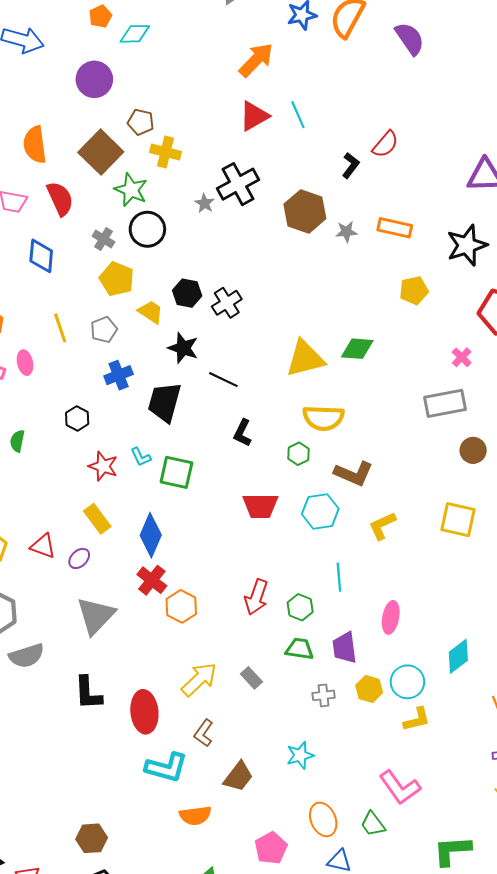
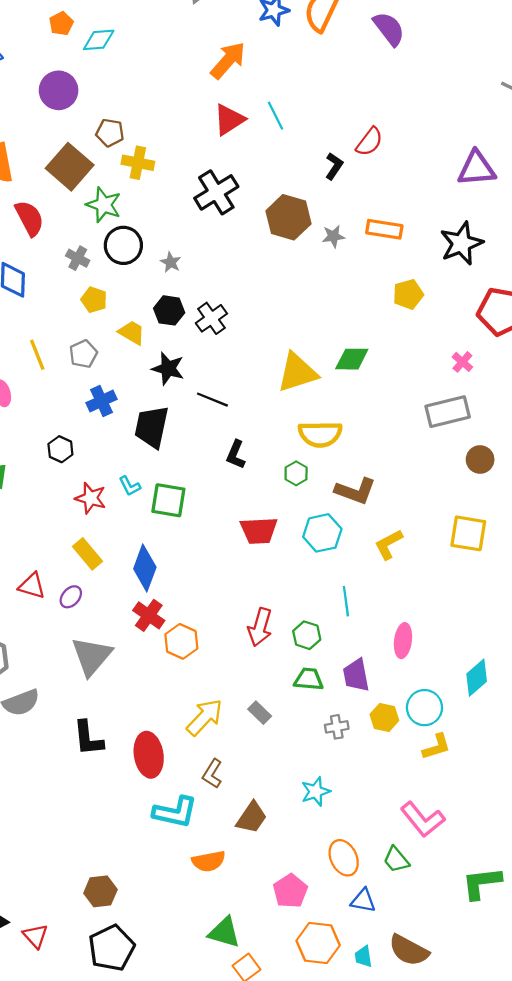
gray star: (205, 203) -> (171, 262), moved
yellow pentagon: (117, 279) -> (94, 300), size x0.7

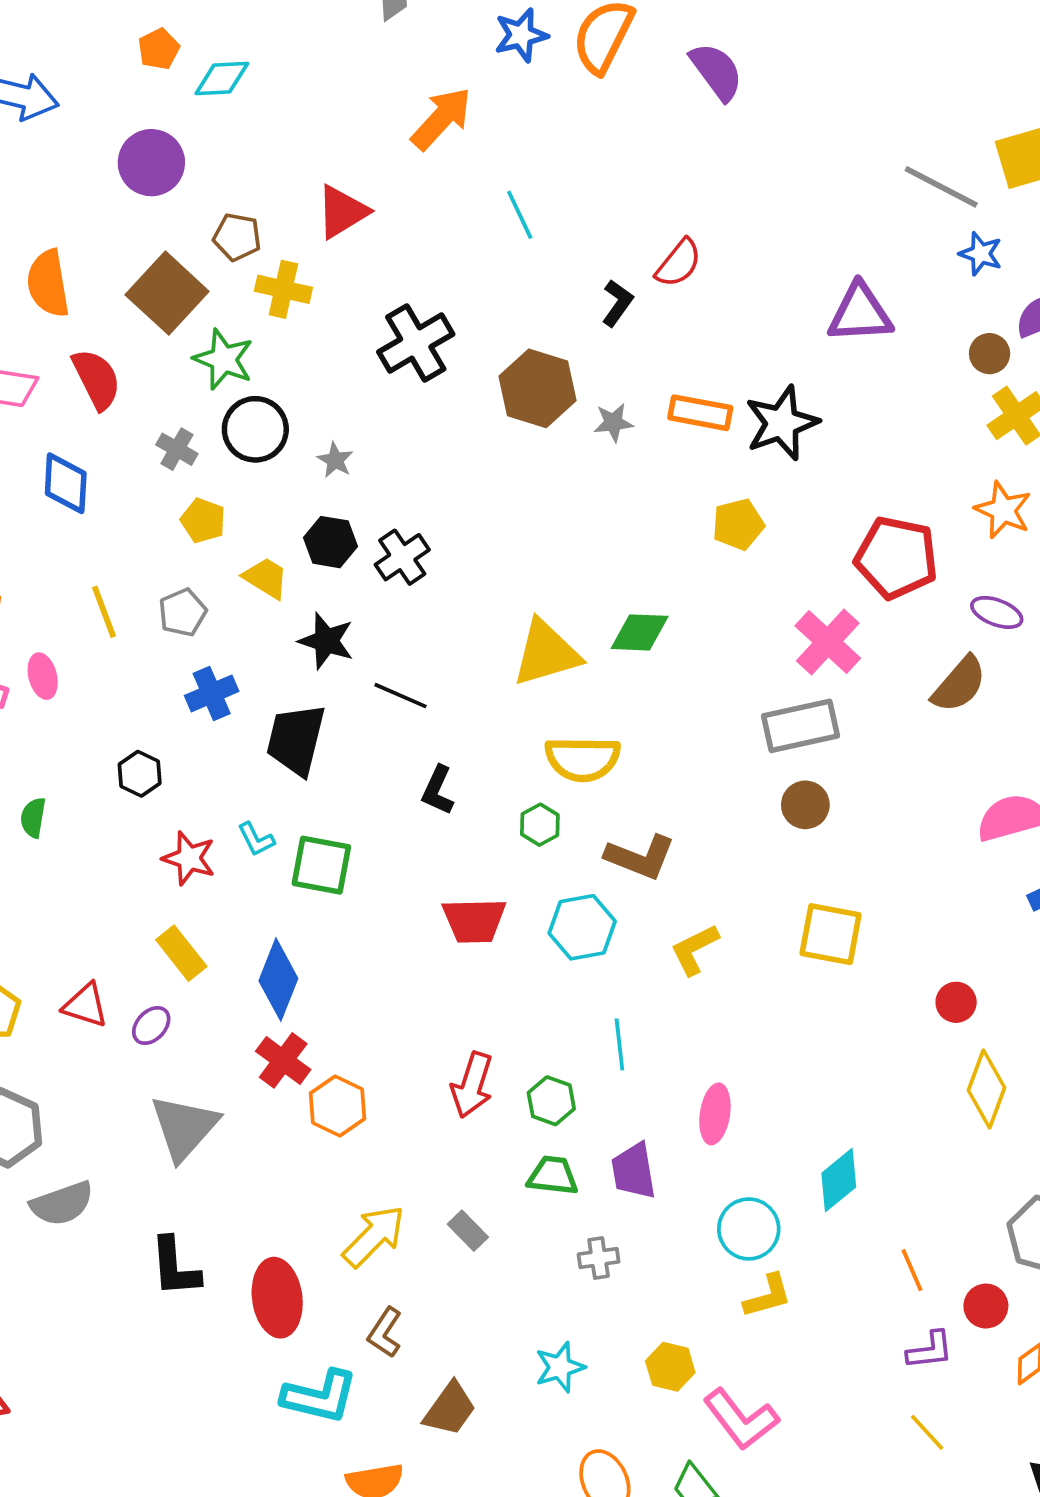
red triangle: (229, 120) -> (342, 212), moved
black star: (461, 243) -> (782, 423), moved
pink cross: (462, 362) -> (828, 642), size x1.8
brown circle: (480, 459) -> (805, 805), moved
yellow hexagon: (384, 717) -> (670, 1367), moved

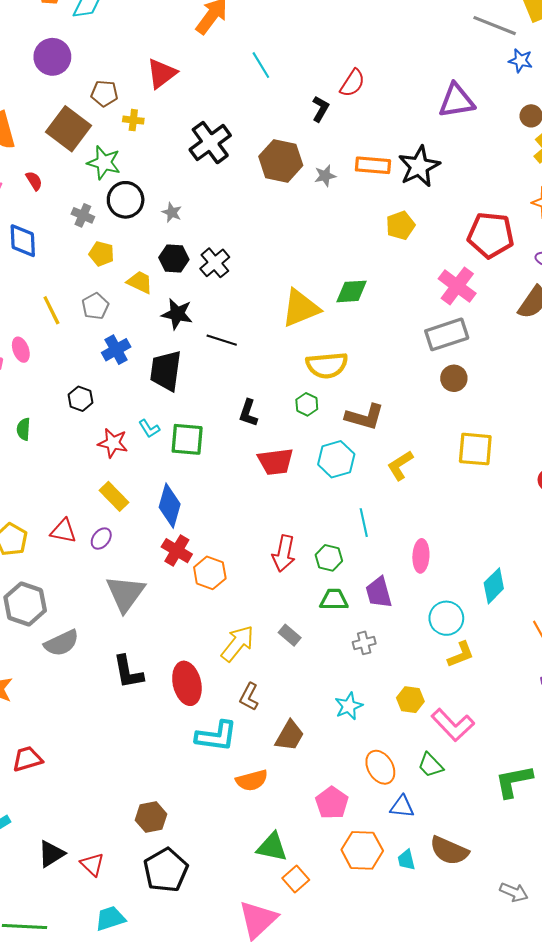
yellow cross: (283, 289) -> (133, 120), size x0.7
red semicircle: (97, 379) -> (34, 181), size x0.6
black L-shape: (438, 790) -> (248, 413), moved

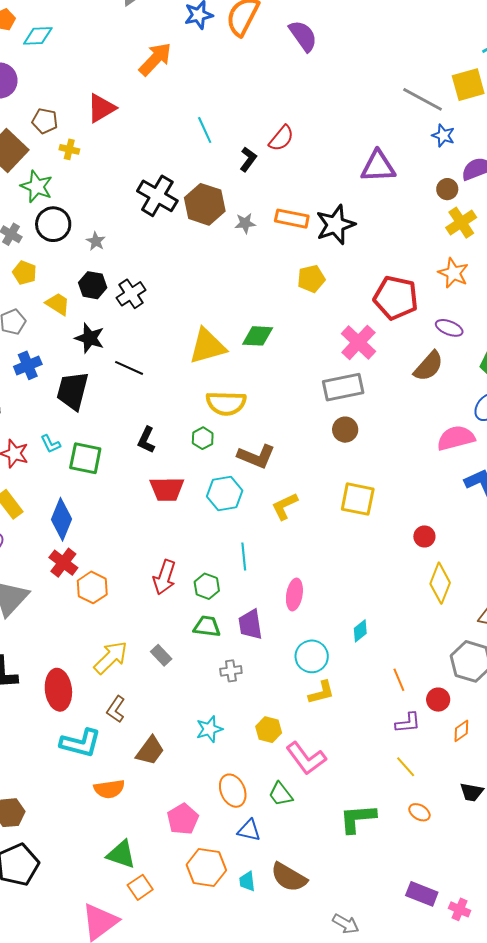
cyan line: (261, 65) -> (205, 130), moved
black cross: (210, 143) -> (157, 196), moved, turned -30
cyan diamond: (494, 586) -> (360, 631), size x0.7

